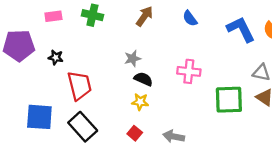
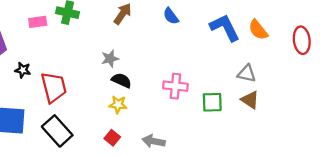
pink rectangle: (53, 16) -> (38, 22), moved
black star: (56, 57) -> (23, 70), moved
pink cross: (189, 71) -> (175, 86), moved
green square: (229, 100) -> (212, 102), size x0.7

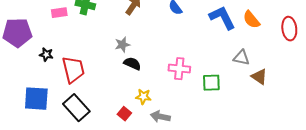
brown triangle: (250, 100) -> (259, 77), moved
yellow star: (118, 104) -> (143, 97), moved

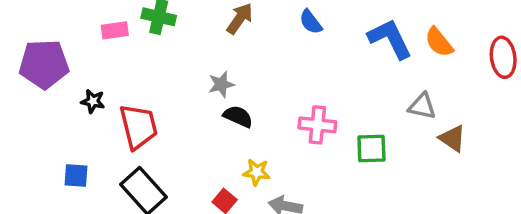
blue square: (36, 99) -> (76, 176), size x0.6

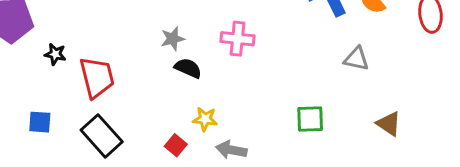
pink cross: (317, 125) -> (237, 39), moved
brown triangle: (452, 138) -> (389, 124), moved
green square: (371, 149) -> (310, 119), moved

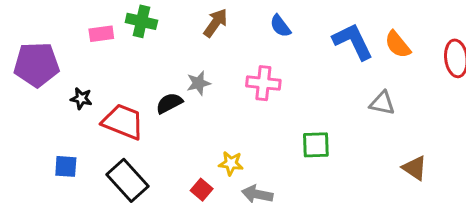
black semicircle: (188, 68) -> (169, 103), moved, turned -52
red trapezoid: (97, 77) -> (123, 122), turned -54
green square: (310, 119) -> (316, 145), moved

